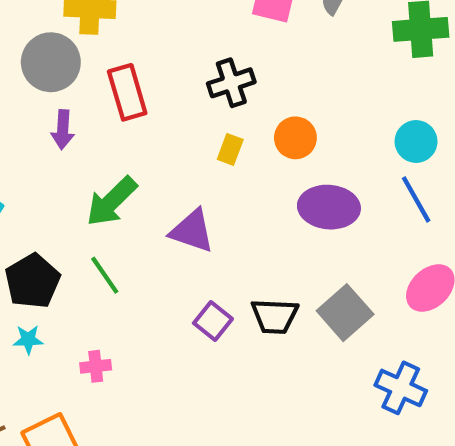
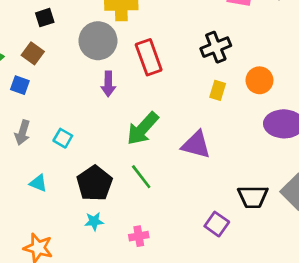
purple square: (213, 321) -> (217, 224), moved

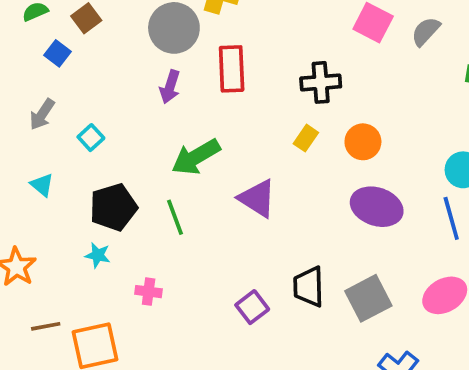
black trapezoid: (253, 197) -> (309, 287), turned 72

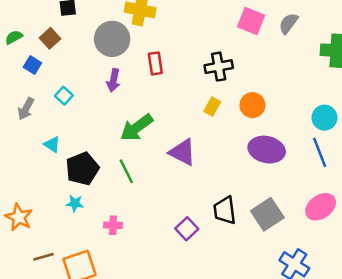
red rectangle: (232, 69) -> (155, 63), size x0.7
cyan square: (91, 138) -> (64, 96), moved
cyan triangle: (42, 185) -> (52, 144), moved

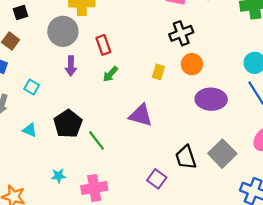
black cross: (219, 67) -> (181, 33), moved
green arrow: (137, 128) -> (110, 74), moved, size x0.6
black pentagon: (82, 169) -> (68, 124), moved
pink cross: (113, 225) -> (94, 188), size x1.6

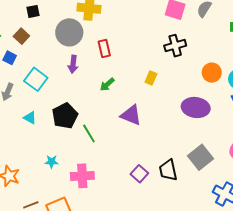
orange circle: (192, 64) -> (212, 73), moved
green arrow: (110, 74) -> (107, 84), moved
cyan square: (32, 87) -> (36, 79), size x1.6
black trapezoid: (186, 157) -> (168, 170), moved

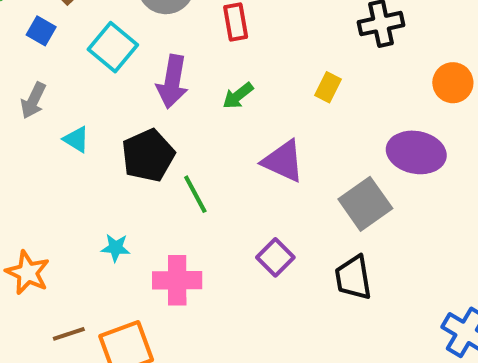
purple arrow: (73, 64) -> (172, 82), moved, size x1.4
cyan square: (36, 79) -> (113, 47), moved
cyan triangle: (30, 118) -> (76, 139), moved
gray square: (200, 157) -> (365, 204), moved
purple square: (139, 174) -> (275, 257), moved

